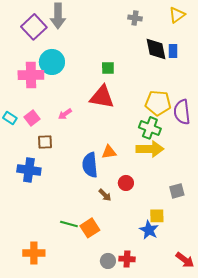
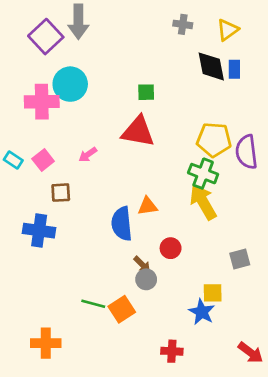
yellow triangle: (177, 15) -> (227, 30), moved
yellow arrow: (150, 149) -> (203, 202), turned -120
gray circle: (108, 261) -> (146, 279), moved

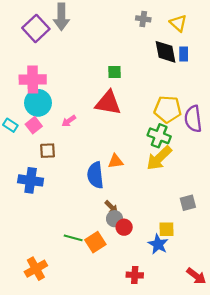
yellow triangle: (227, 30) -> (178, 23), turned -42
cyan circle: (70, 84) -> (38, 103), moved
yellow arrow: (203, 202) -> (159, 158), turned -104
red circle: (171, 248) -> (124, 227), moved
orange cross: (46, 343) -> (36, 269), turned -30

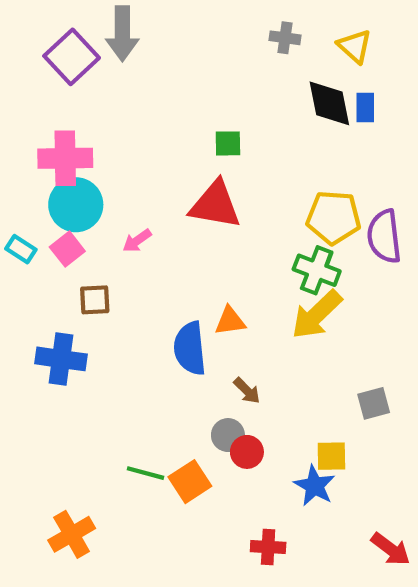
brown arrow: (111, 207) -> (247, 391), moved

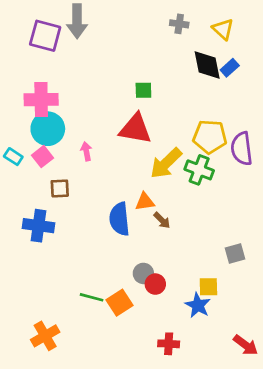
purple square: (72, 57) -> (45, 36), turned -32
blue rectangle: (365, 108) -> (230, 68), turned 48
pink arrow: (137, 241) -> (86, 151), turned 114
yellow arrow: (317, 315) -> (166, 163), moved
brown arrow: (247, 391) -> (162, 220), moved

